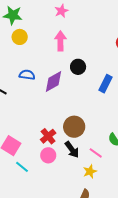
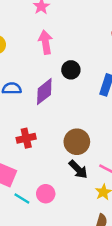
red cross: (48, 136) -> (26, 138), moved, turned 35
pink circle: (48, 155) -> (46, 194), moved

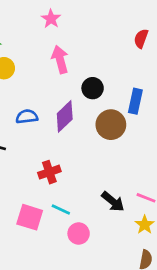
brown circle: (77, 142) -> (111, 125), moved
cyan line: (22, 199) -> (61, 210), moved

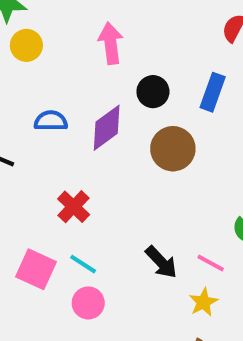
blue rectangle: (135, 101) -> (213, 92), moved
red cross: (49, 172) -> (74, 207), turned -35
pink circle: (79, 234) -> (88, 303), moved

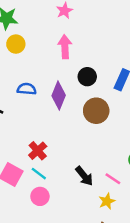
purple diamond: (107, 128) -> (59, 96), turned -36
red cross: (74, 207) -> (38, 151), moved

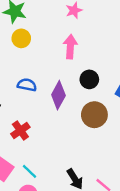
red cross: (38, 151) -> (20, 130), moved

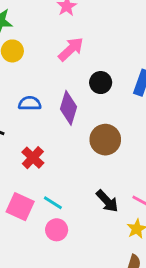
pink arrow: (70, 47) -> (71, 49), turned 55
brown circle: (94, 115) -> (105, 140), moved

